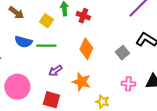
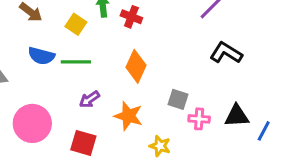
gray square: (122, 53) -> (178, 99), moved, turned -32

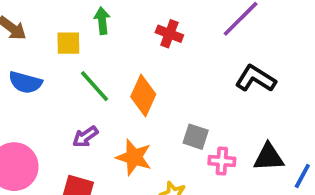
red cross: (131, 17) -> (169, 34), moved
yellow square: (76, 24) -> (68, 43), turned -35
green line: (76, 62) -> (95, 86), moved, turned 48

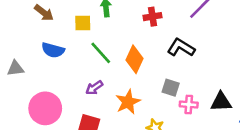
red cross: (169, 34) -> (153, 17), turned -30
black L-shape: (256, 79) -> (181, 48), moved
orange star: (134, 157) -> (128, 102), turned 30

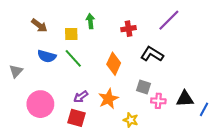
green line: (101, 53) -> (73, 58), moved
gray triangle: (15, 68) -> (16, 71), turned -40
purple arrow: (94, 88) -> (81, 97), moved

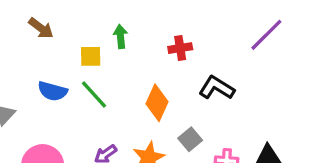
purple line: (169, 20) -> (266, 35), moved
brown arrow: (39, 25) -> (41, 28), moved
gray square: (143, 87) -> (190, 139), moved, turned 32

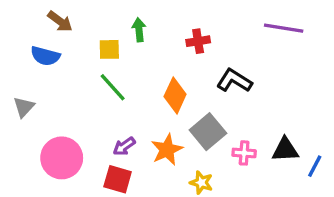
purple line: (266, 35) -> (284, 28), turned 54
blue semicircle: (53, 91) -> (45, 56), moved
gray square: (190, 139) -> (208, 132), size x1.5

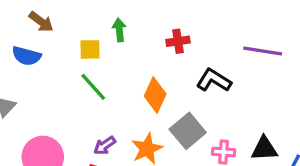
purple line: (284, 28) -> (263, 51), moved

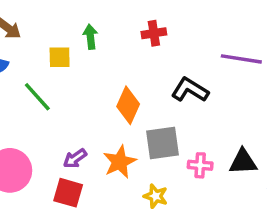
red cross: (178, 41) -> (154, 33), moved
green line: (93, 87) -> (37, 97), moved
gray square: (188, 131) -> (162, 143), turned 32

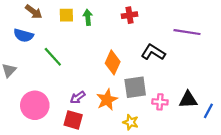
yellow square: (60, 57) -> (66, 15), moved

